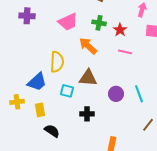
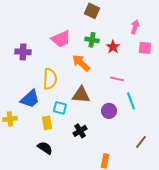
purple cross: (27, 16) -> (23, 52), moved
pink line: (125, 52) -> (117, 79), moved
cyan line: (139, 94) -> (131, 101), moved
yellow rectangle: (40, 110) -> (47, 123), moved
black cross: (87, 114) -> (80, 131), turned -32

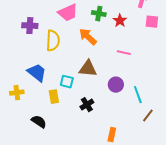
yellow semicircle: (50, 79) -> (53, 41), moved
blue trapezoid: (30, 99) -> (37, 73), turned -100
cyan line: (131, 101) -> (138, 95), moved
black semicircle: (45, 148) -> (39, 122), moved

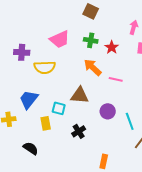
orange arrow: (88, 37) -> (93, 67), moved
yellow semicircle: (53, 41) -> (45, 67), turned 85
blue trapezoid: (37, 73) -> (29, 99), turned -90

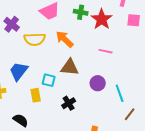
red star: (112, 47) -> (102, 19), size x1.5
purple cross: (22, 52) -> (12, 24), turned 35
orange arrow: (93, 67) -> (65, 39), moved

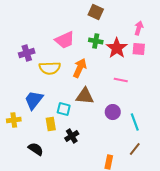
pink square: (134, 20) -> (139, 49), moved
purple cross: (12, 24) -> (27, 53), turned 35
orange arrow: (65, 39) -> (80, 68), turned 72
black cross: (69, 103) -> (72, 136), moved
brown line: (130, 114) -> (135, 149), moved

